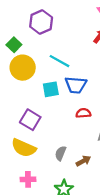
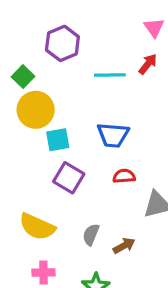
cyan line: (59, 61) -> (110, 75), moved, turned -30
cyan square: (51, 89) -> (58, 140), moved
purple square: (30, 120) -> (69, 178), moved

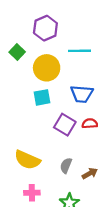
yellow circle: (36, 110) -> (47, 68), moved
purple square: (69, 178) -> (65, 125), moved

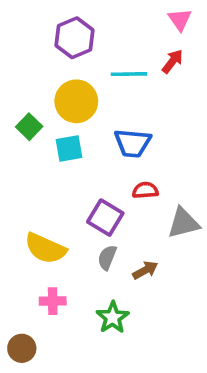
green square: (17, 52) -> (29, 127), moved
purple square: (65, 125) -> (105, 218), moved

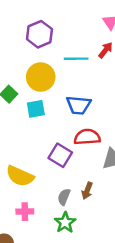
red semicircle: (145, 190) -> (87, 137), size x1.5
gray semicircle: (107, 257) -> (64, 197), moved
brown arrow: (145, 270) -> (87, 191), turned 140

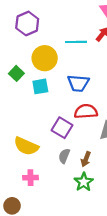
purple hexagon: (39, 34) -> (27, 23), moved
gray semicircle: (64, 197) -> (64, 156), moved
green star: (65, 223) -> (84, 182), moved

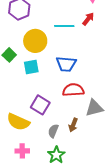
purple square: (62, 128) -> (40, 105), moved
brown arrow: (86, 159) -> (73, 125), moved
green star: (84, 182) -> (56, 155), moved

